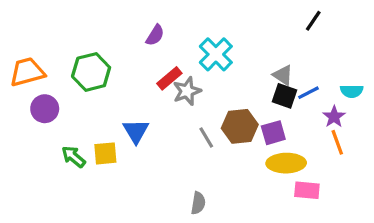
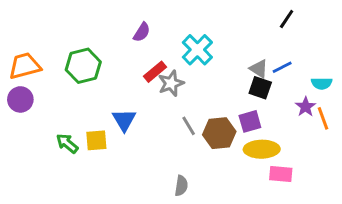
blue line: (309, 93) -> (282, 67), moved
purple circle: (45, 109) -> (20, 99), moved
brown hexagon: (240, 126) -> (219, 133), moved
orange line: (337, 142) -> (323, 118), moved

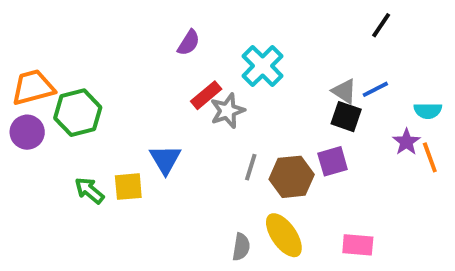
green hexagon: (83, 66) -> (78, 113), moved
gray line: (189, 126) -> (251, 167), turned 48
yellow ellipse: (262, 149) -> (284, 235), moved, turned 56
pink rectangle: (281, 174) -> (358, 245), moved

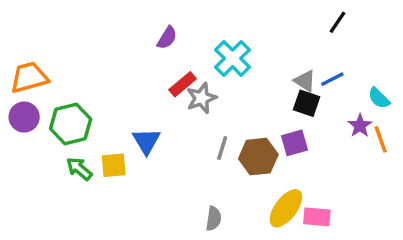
cyan semicircle: (428, 111) -> (379, 98), turned 45
green hexagon: (78, 113) -> (71, 124), moved
yellow ellipse: (284, 235) -> (286, 208), moved, turned 72

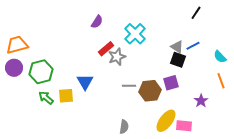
purple star: (360, 126) -> (201, 101), moved
gray line: (222, 148) -> (129, 86), turned 72

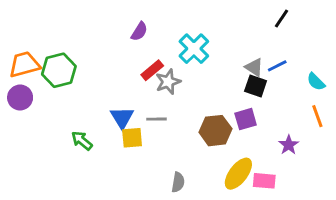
green hexagon: (41, 72) -> (59, 70), moved
gray line: (129, 86) -> (157, 119), moved
yellow square: (66, 96) -> (132, 138), moved
green arrow: (46, 98) -> (82, 141), moved

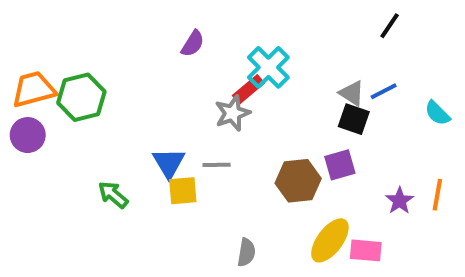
red rectangle: (152, 70) -> (248, 89), moved
orange line: (317, 116) -> (437, 195), moved, turned 30

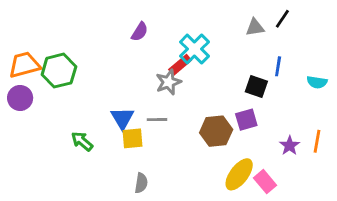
blue line: (384, 91) -> (278, 66), turned -54
gray triangle: (352, 93) -> (255, 27), moved, turned -42
cyan semicircle: (437, 113) -> (317, 82), turned -36
pink rectangle: (366, 250) -> (265, 182), turned 45
gray semicircle: (246, 252) -> (141, 183), moved

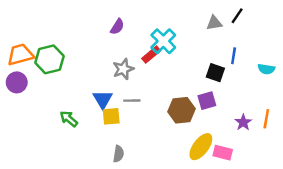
gray star: (168, 82) -> (123, 69), moved
pink rectangle: (265, 182) -> (223, 153), turned -36

